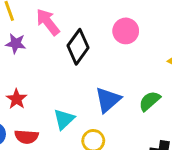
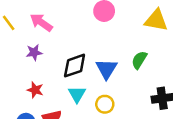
purple star: (16, 43) -> (34, 52), moved
black diamond: (78, 47) -> (75, 66), moved, turned 52

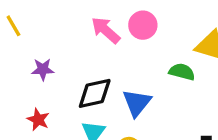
pink arrow: (41, 22) -> (106, 30), moved
green semicircle: (139, 60) -> (182, 72), moved, turned 66

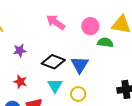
pink circle: (143, 25) -> (90, 26), moved
black diamond: (95, 93) -> (53, 62), turned 40

